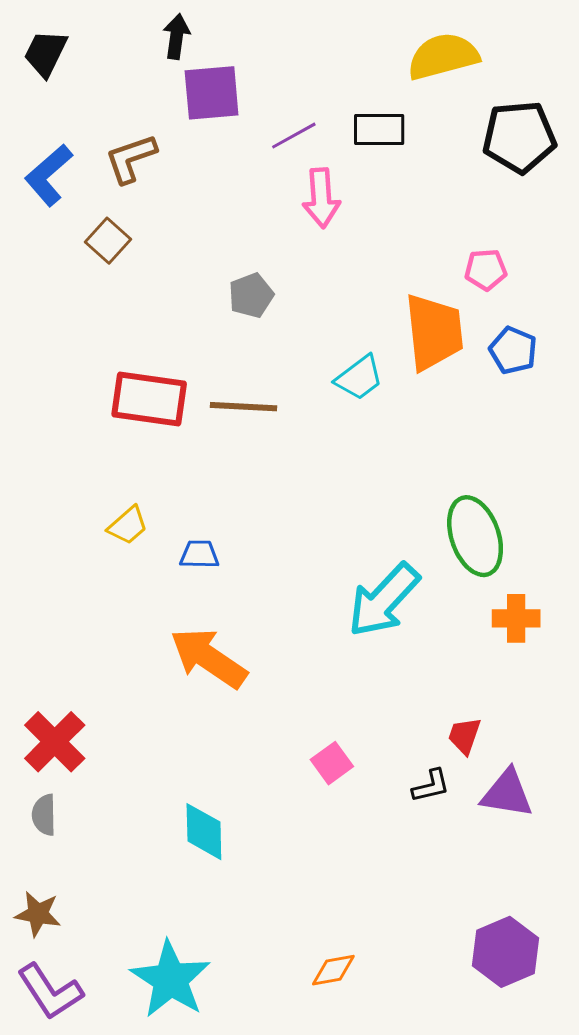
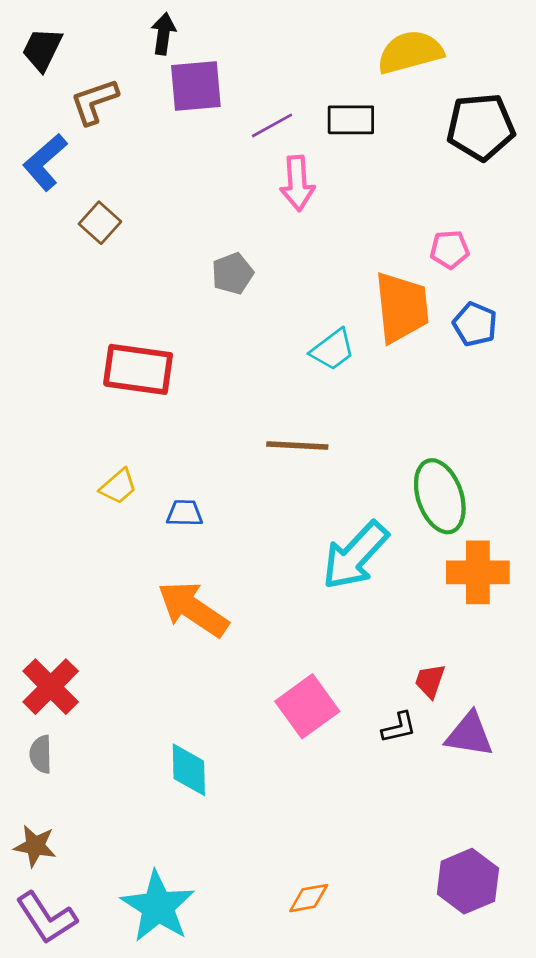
brown L-shape: (131, 158) -> (94, 101), moved
brown line: (244, 407) -> (297, 445), moved
orange cross: (516, 618) -> (478, 572), size x1.4
pink square: (332, 763) -> (307, 706), size x1.6

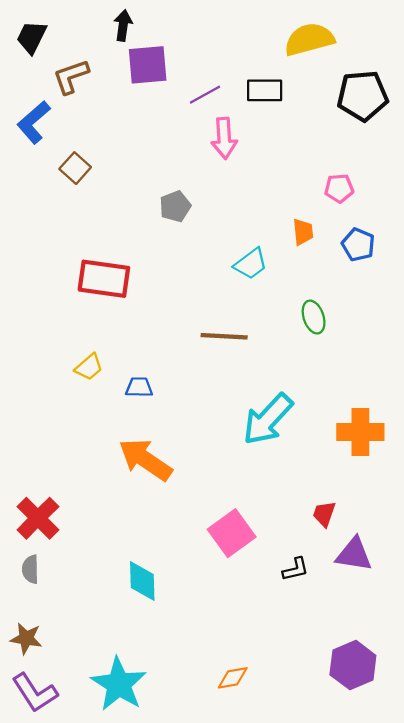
orange trapezoid: (402, 307) -> (303, 232), size x0.5
green ellipse: (440, 496) -> (314, 317), moved, size x0.6
black L-shape: (399, 727) -> (295, 569), moved

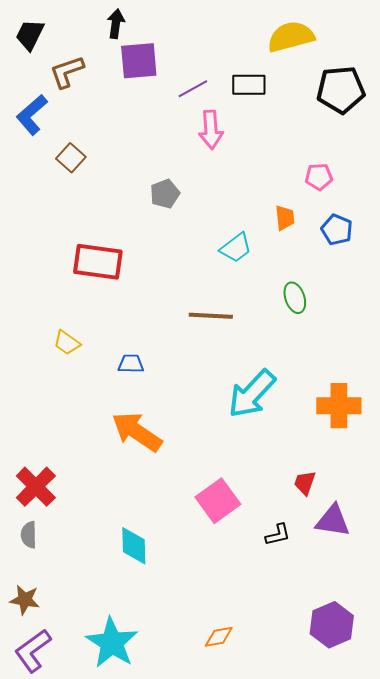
yellow trapezoid: (89, 367) -> (67, 343), moved, turned 76
purple L-shape: (35, 693) -> (33, 651), turned 87

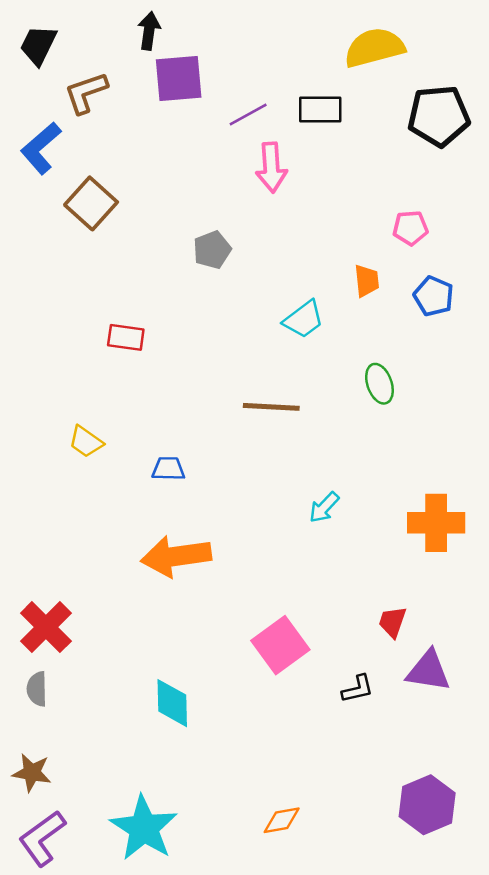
brown square: (71, 158) -> (91, 203), size x1.4
red rectangle: (98, 262) -> (126, 337), size x0.6
cyan arrow: (252, 394) -> (324, 507), size x0.5
orange arrow: (137, 432) -> (176, 556), turned -42

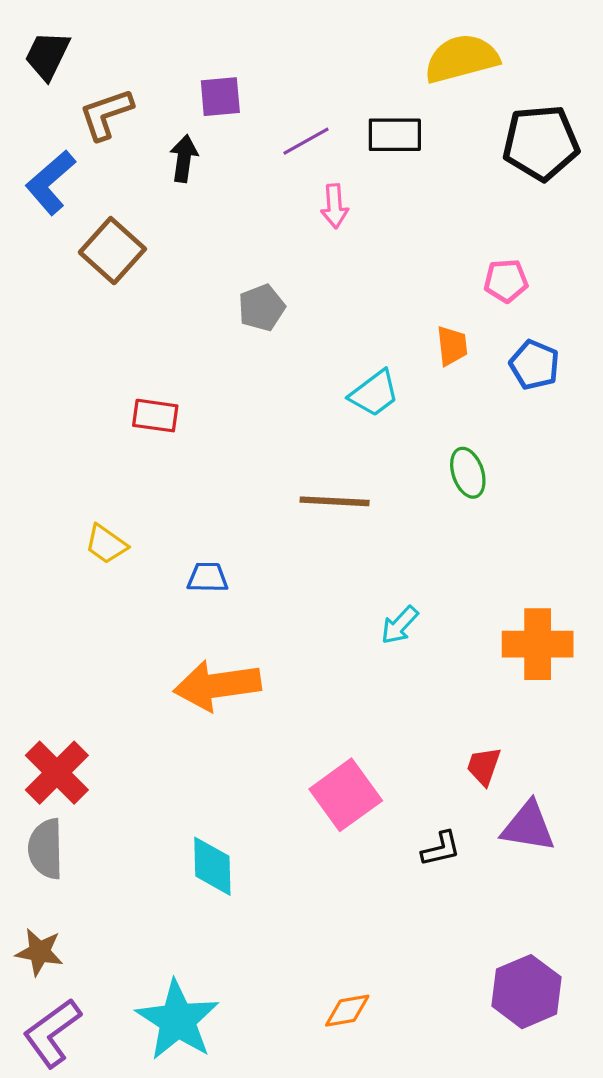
black arrow: (149, 31) -> (184, 159), moved
purple square: (179, 79) -> (220, 97), size x0.7
pink arrow: (271, 167) -> (335, 206), size x0.7
gray semicircle: (37, 689) -> (46, 849), size x1.4

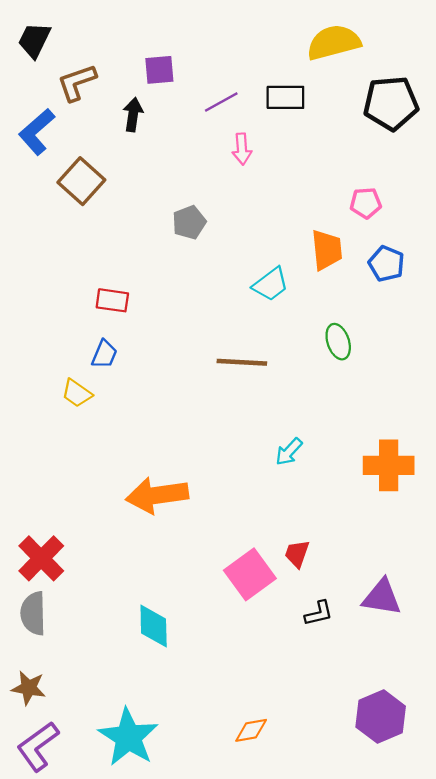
orange trapezoid: (452, 346) -> (327, 250), size x1.4
blue trapezoid: (208, 577) -> (104, 354), moved, turned 112
red trapezoid: (484, 766) -> (297, 554), moved

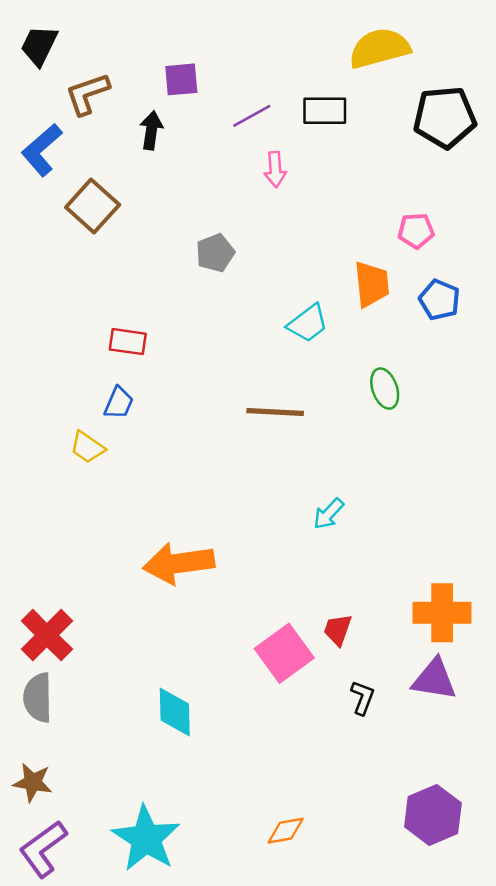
orange cross: (389, 465) -> (442, 613), moved
black L-shape: (319, 613) -> (363, 698), turned -56

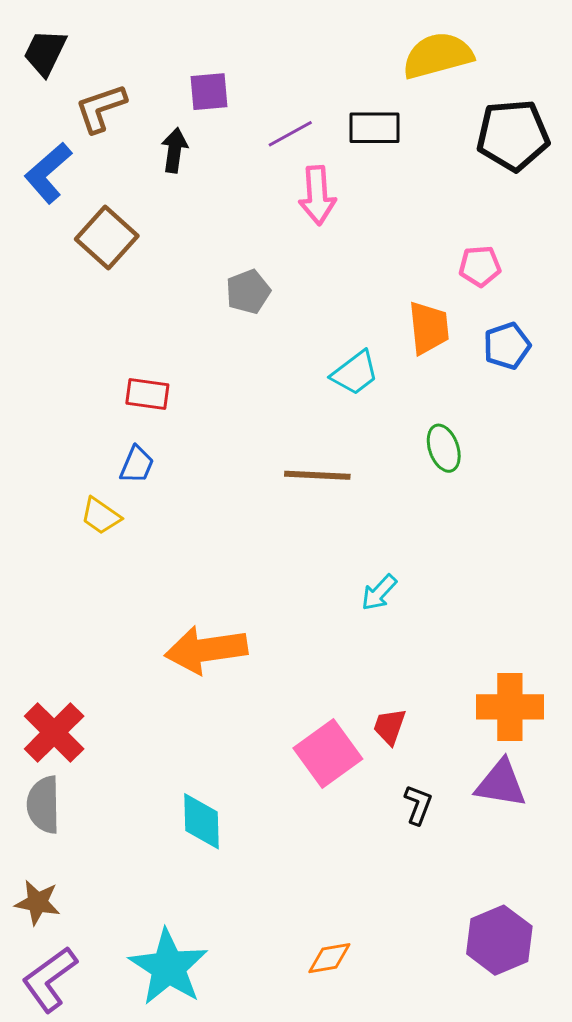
pink arrow: (275, 169) -> (317, 195), size x1.4
blue pentagon: (439, 300) -> (507, 346), turned 30

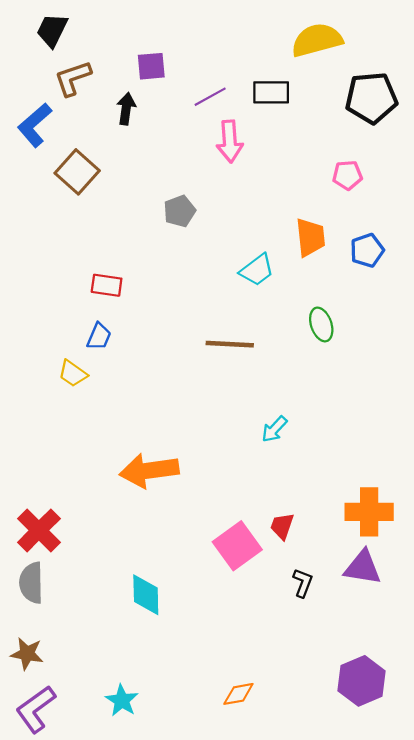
black trapezoid: (45, 53) -> (52, 30), moved
pink pentagon: (480, 266) -> (347, 175), moved
cyan star: (168, 967) -> (122, 700), size x0.6

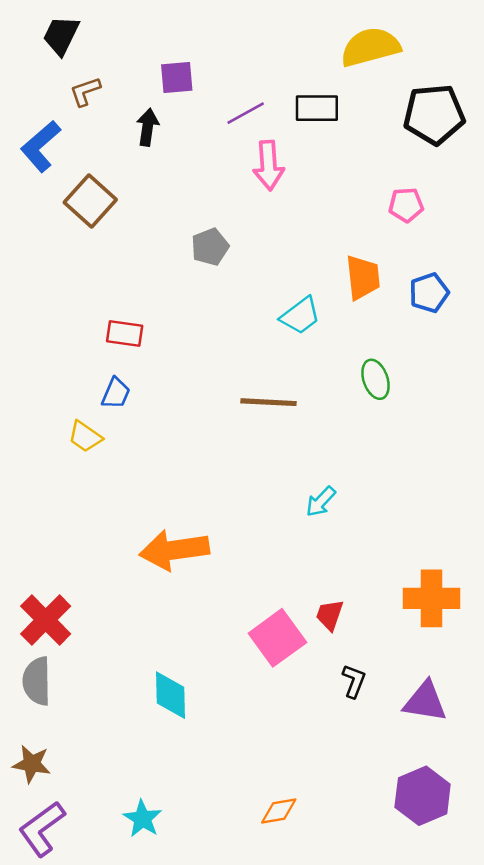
brown L-shape: (73, 78) -> (85, 92), size x0.7
purple triangle: (363, 568) -> (425, 701), moved

